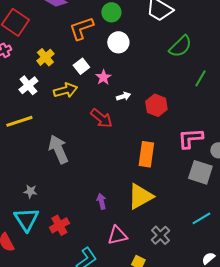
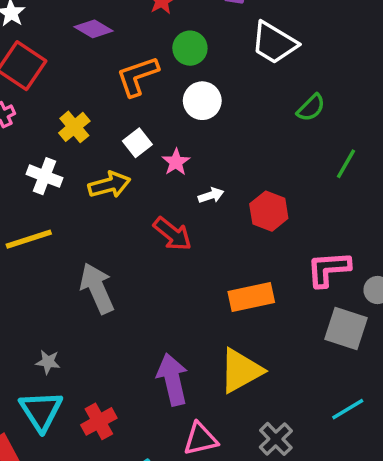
green semicircle: (180, 46) -> (311, 108), size x0.7
white cross: (28, 85) -> (44, 176), turned -30
orange rectangle: (146, 154) -> (251, 297), turned 70
purple arrow: (101, 201) -> (172, 379), size x1.8

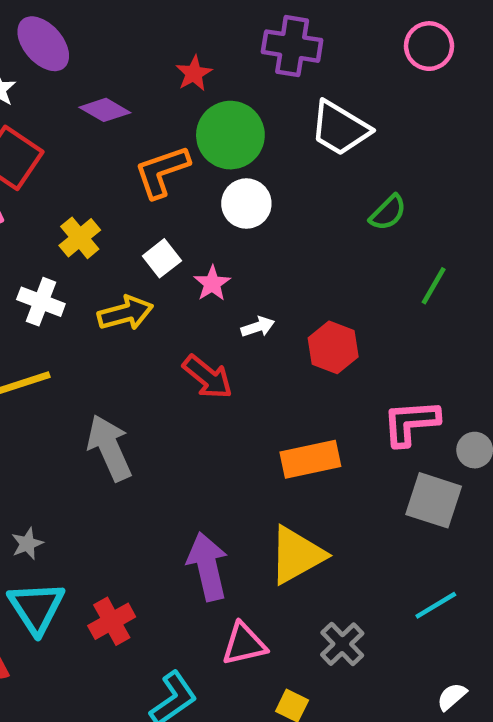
green circle: (190, 48) -> (230, 135), size x1.5
gray star: (48, 362) -> (27, 544), moved, turned -30

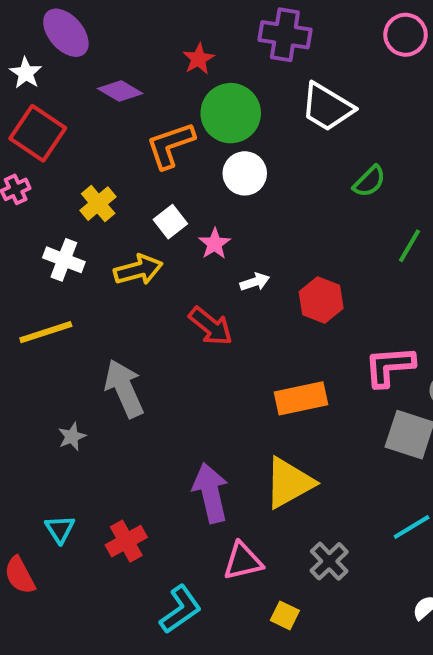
gray star: (27, 544) -> (72, 437), moved
cyan triangle: (36, 608) -> (60, 529), size x0.6

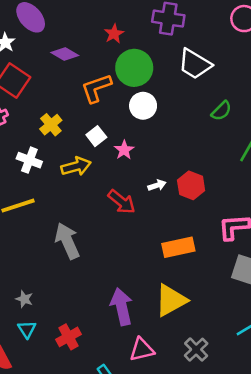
white arrow: (255, 282) -> (157, 185), moved
gray star: (72, 437) -> (24, 299), moved, turned -30

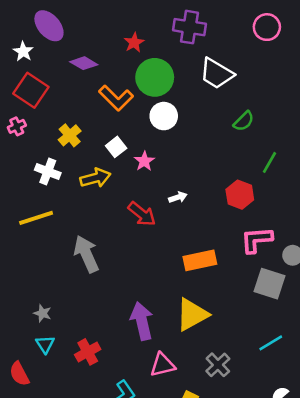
orange L-shape: (96, 88) -> (116, 98), turned -116
red hexagon: (191, 185) -> (240, 195), moved

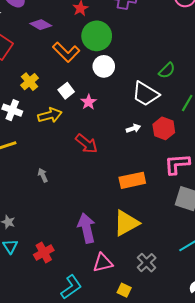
white trapezoid: (217, 73) -> (145, 94), moved
white arrow: (178, 197) -> (133, 128), moved
gray arrow: (86, 254) -> (43, 175), size x0.5

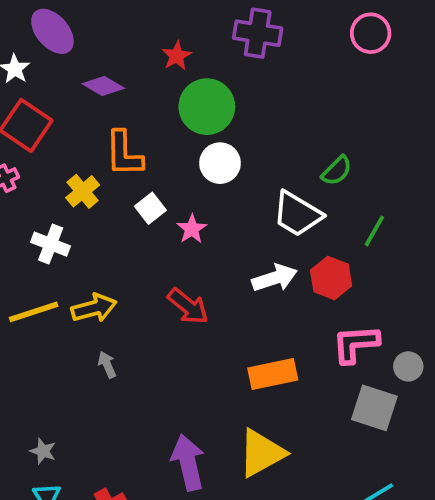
orange L-shape: (66, 52) -> (124, 154), moved, turned 44
yellow arrow: (50, 115) -> (94, 308), moved
white arrow: (133, 128) -> (275, 278), size x1.6

